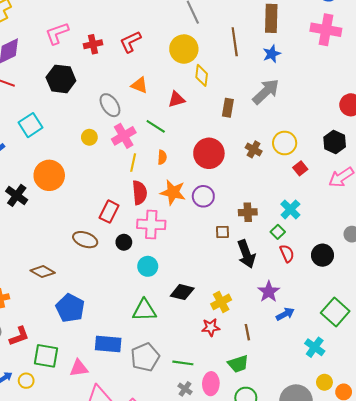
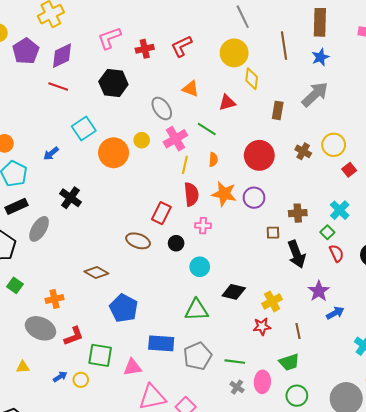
orange circle: (49, 175) -> (114, 153), moved
pink cross: (151, 224) -> (203, 226), size x0.6

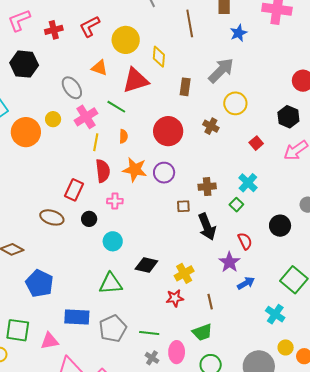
yellow circle: (234, 53) -> (126, 40), moved
blue star: (320, 57) -> (238, 33), moved
red triangle: (227, 102) -> (136, 80), size x1.6
yellow circle: (334, 145) -> (235, 103), moved
red semicircle: (337, 253) -> (245, 241), moved

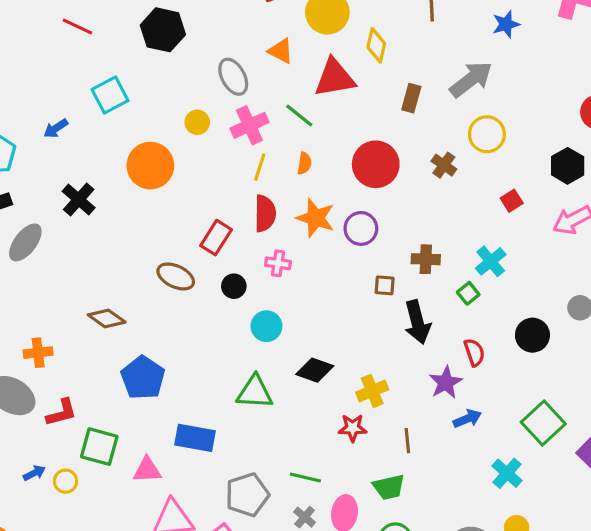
orange circle: (26, 132) -> (150, 166), moved
gray pentagon: (113, 329) -> (247, 495), moved

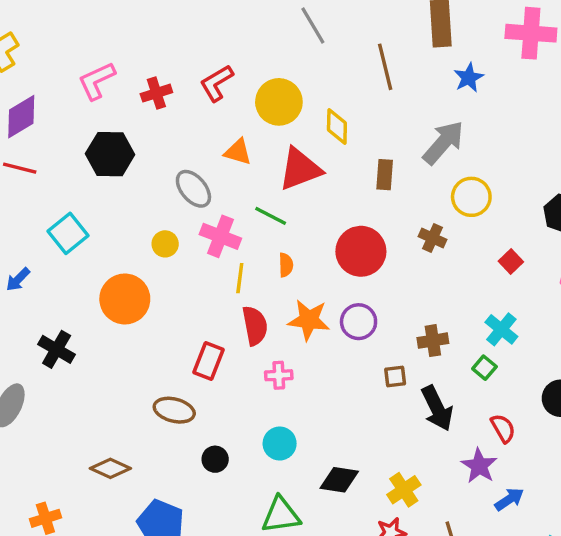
pink cross: (249, 125) -> (220, 236), turned -33
black circle: (234, 286) -> (215, 459), moved

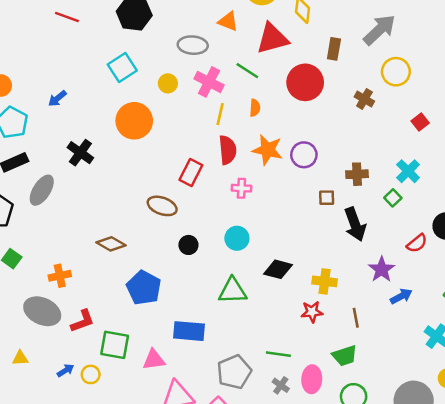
gray ellipse: (193, 189) -> (193, 45), turned -52
cyan square: (68, 233) -> (122, 68), moved
red circle: (361, 251) -> (305, 82), moved
red semicircle: (503, 428) -> (417, 243), moved, turned 75
yellow cross: (404, 490) -> (325, 281), turned 35

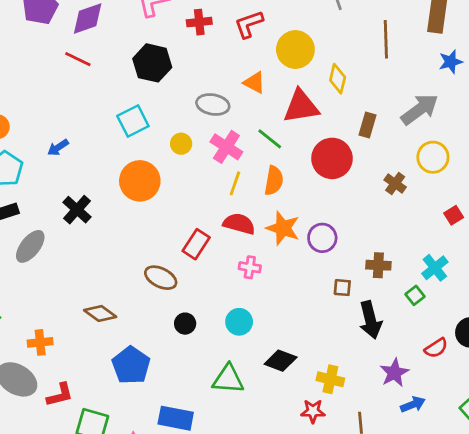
orange semicircle: (255, 108) -> (274, 181), size x1.5
red semicircle: (228, 150) -> (239, 224), turned -76

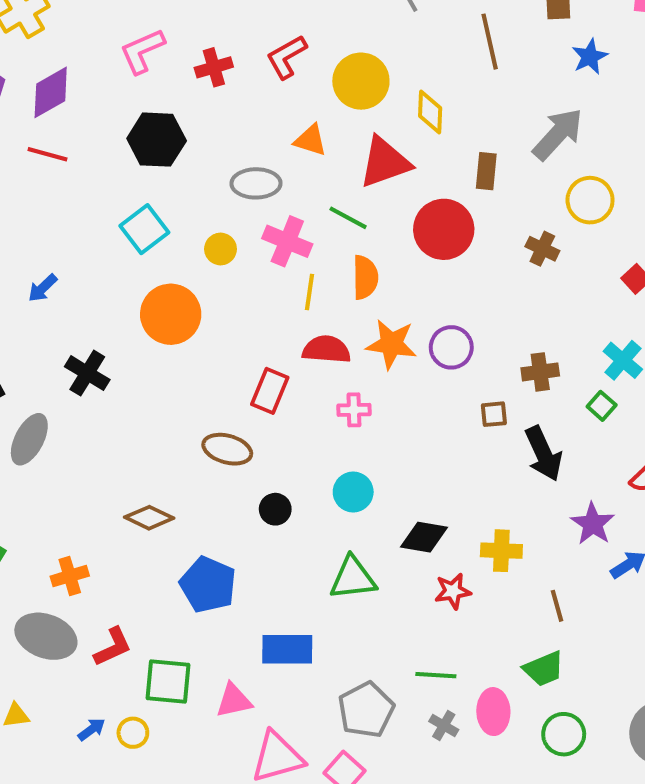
red star: (313, 411) -> (453, 591), moved

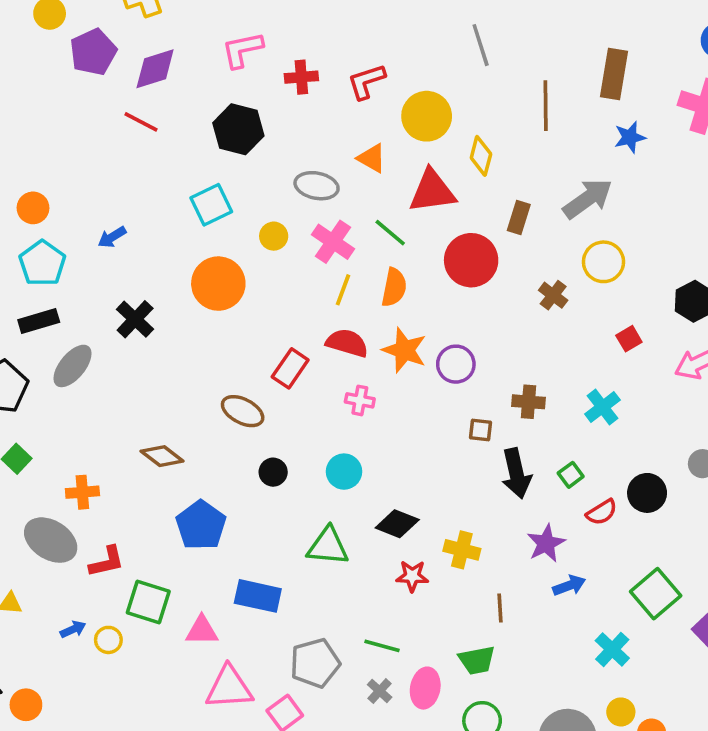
green square: (602, 406) -> (571, 475), moved

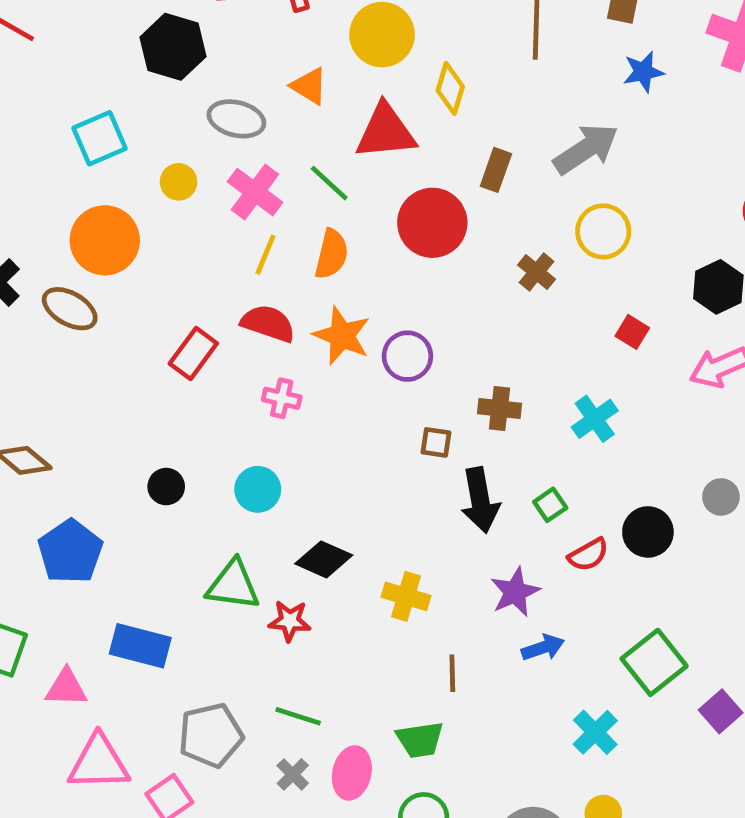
black hexagon: (238, 129) -> (173, 47), moved
red square: (629, 339) -> (632, 332), turned -30
brown ellipse: (243, 411) -> (70, 309), moved
red star: (412, 576) -> (290, 621), moved

